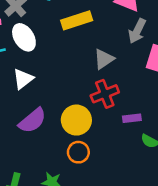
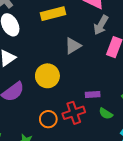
red cross: (105, 94) -> (74, 113), moved
yellow circle: (76, 120) -> (47, 76), moved

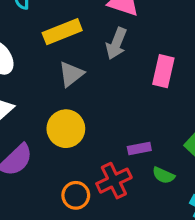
gray arrow: (101, 25) -> (116, 43), moved
gray triangle: (73, 46) -> (71, 74), moved

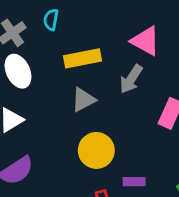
yellow circle: (66, 129) -> (96, 150), moved

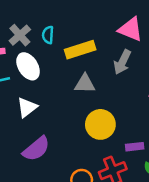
cyan semicircle: (51, 20) -> (48, 35), moved
gray triangle: (83, 100) -> (85, 84), turned 35

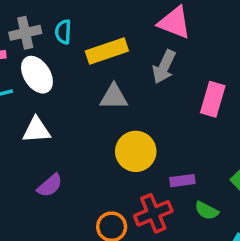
gray cross: (20, 35) -> (25, 33), turned 30
white triangle: (27, 107) -> (36, 130), turned 35
purple semicircle: (36, 149) -> (50, 186), size x0.7

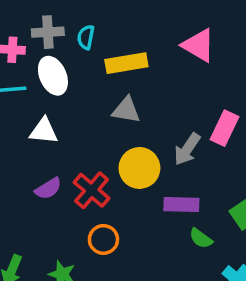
gray arrow: (164, 67) -> (187, 149), moved
purple rectangle: (182, 181) -> (181, 205), size x1.4
red cross: (153, 213) -> (92, 190), moved, turned -36

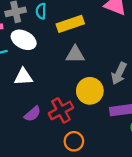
white ellipse: (53, 76) -> (24, 40), turned -30
red cross: (92, 190) -> (61, 110), turned 30

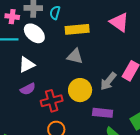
white triangle: (23, 77) -> (27, 65), turned -36
purple semicircle: (32, 114) -> (28, 89), moved

